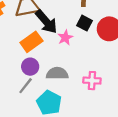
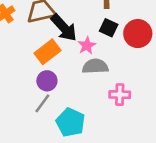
gray semicircle: (57, 74) -> (95, 66), moved

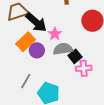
black square: (109, 28) -> (75, 56), moved, turned 32
purple circle: (47, 81) -> (37, 50), moved

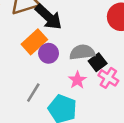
pink star: (55, 34) -> (77, 80), moved
pink cross: (84, 68) -> (108, 78), turned 35

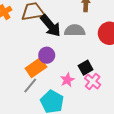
orange rectangle: (34, 42) -> (36, 68), moved
gray semicircle: (82, 52) -> (75, 30), moved

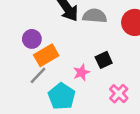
purple circle: (47, 55) -> (32, 39), moved
pink cross: (93, 81) -> (119, 94), moved

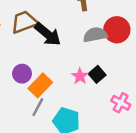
gray semicircle: (95, 16) -> (95, 35), moved
pink star: (81, 72) -> (80, 76), moved

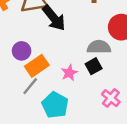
gray semicircle: (95, 35) -> (99, 47), moved
pink star: (80, 76) -> (69, 73), moved

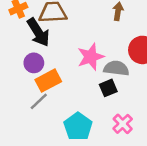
black arrow: (54, 18) -> (38, 32), moved
pink star: (69, 73) -> (91, 57), moved, size x1.5
cyan pentagon: (55, 105) -> (78, 127), moved

